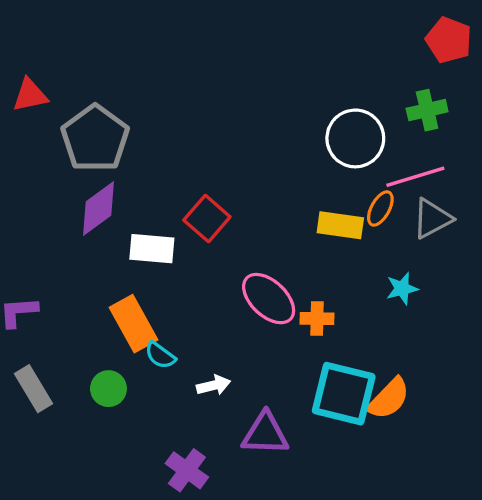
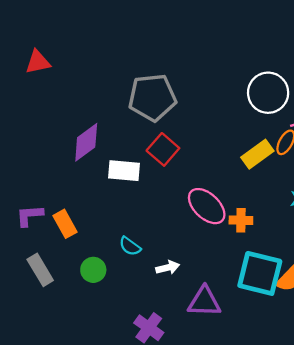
gray pentagon: (95, 138) -> (152, 97), moved, turned 30
yellow rectangle: (340, 225) -> (257, 154), turned -44
orange rectangle: (134, 324) -> (65, 224), moved, size x0.7

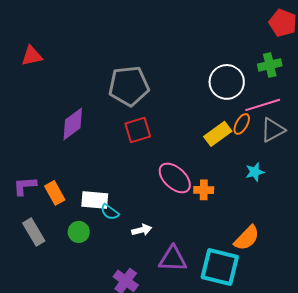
red square: (163, 149) -> (138, 130), turned 32
white rectangle: (124, 171) -> (95, 200), moved
cyan square: (260, 273) -> (220, 267), moved

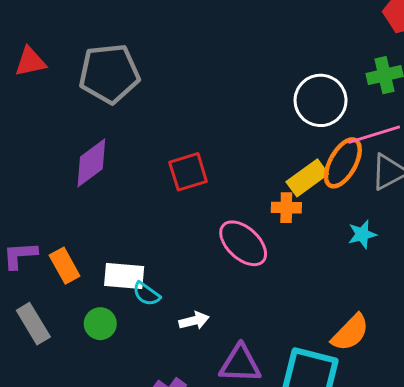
gray pentagon: (129, 86) -> (109, 74), moved
orange ellipse: (242, 124) -> (343, 163), size x1.6
orange cross: (204, 190) -> (286, 208), moved

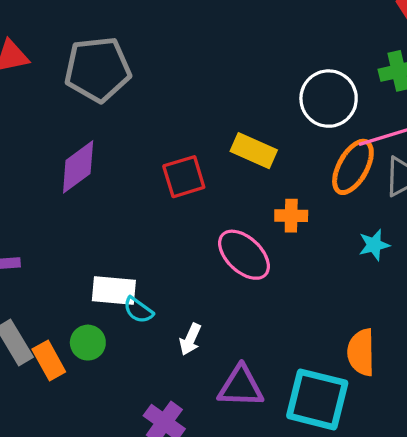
yellow rectangle: (307, 178) -> (254, 151), moved, turned 60
orange rectangle: (65, 266) -> (49, 360), moved
white arrow: (194, 321) -> (190, 339), turned 128
orange semicircle: (350, 333) -> (361, 352), turned 135

